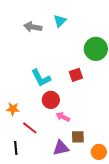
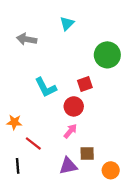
gray arrow: (33, 27) -> (27, 39), moved
red circle: (51, 100) -> (74, 106), moved
pink arrow: (63, 117) -> (70, 131), turned 104

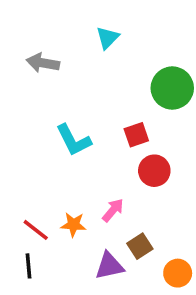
red circle: (74, 106) -> (154, 171), moved
orange star: (14, 122) -> (73, 225), moved
red line: (33, 143) -> (36, 230), moved
brown square: (87, 154) -> (140, 246), turned -32

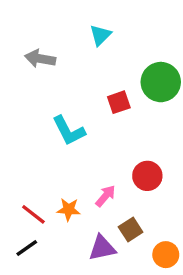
red square: (136, 135) -> (119, 102), moved
red circle: (154, 171) -> (147, 176), moved
black line: (29, 266) -> (27, 248), turned 60

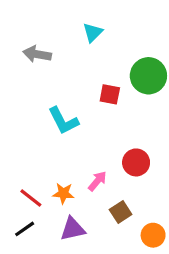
red square: (119, 102) -> (110, 94), turned 30
purple triangle: (102, 248) -> (73, 229), moved

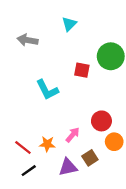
black line: (25, 229) -> (29, 171), moved
purple triangle: (73, 229) -> (68, 167), moved
orange circle: (153, 235) -> (114, 142), moved

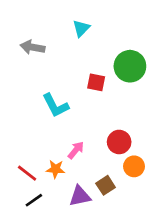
pink arrow: (73, 135) -> (76, 150), moved

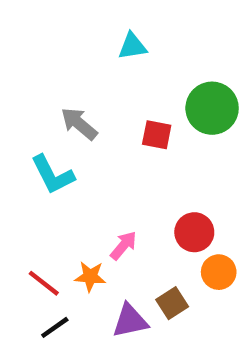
cyan triangle: (81, 28) -> (132, 46), turned 36
gray arrow: (32, 47) -> (79, 124), moved, turned 30
cyan L-shape: (55, 105) -> (53, 175), moved

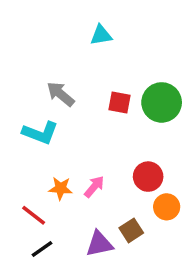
green circle: (212, 108) -> (162, 102), moved
cyan L-shape: (53, 175) -> (40, 133), turned -42
orange star: (90, 277) -> (61, 188), moved

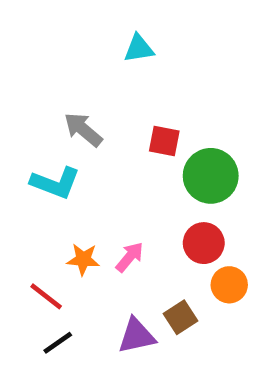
green circle: (162, 102) -> (211, 176), moved

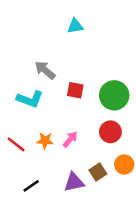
red square: (164, 141) -> (75, 90), moved
orange circle: (229, 285) -> (124, 165), moved
red line: (46, 296) -> (16, 144), moved

